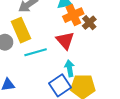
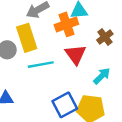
orange cross: (73, 15) -> (66, 24), moved
cyan arrow: (70, 68) -> (102, 76), moved, turned 49

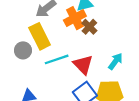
brown cross: (105, 37) -> (89, 27), moved
red triangle: (76, 54) -> (83, 65), moved

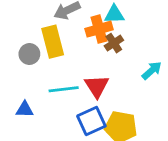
cyan line: (57, 59) -> (64, 89), moved
cyan arrow: (115, 61) -> (152, 70), moved

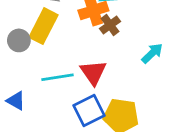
yellow rectangle: (53, 42) -> (44, 26), turned 44
blue triangle: (25, 109) -> (16, 101), turned 30

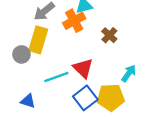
brown cross: (110, 25) -> (109, 35), moved
cyan arrow: (152, 53) -> (129, 73), moved

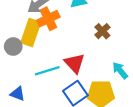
orange cross: (74, 21) -> (48, 19), moved
cyan arrow: (129, 73) -> (120, 70), turned -78

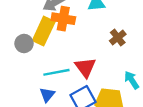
orange cross: (48, 19) -> (63, 19), turned 30
blue triangle: (18, 94) -> (47, 95), moved, turned 42

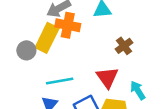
red triangle: (85, 67) -> (107, 77), moved

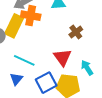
cyan line: (60, 81) -> (24, 60), turned 35

